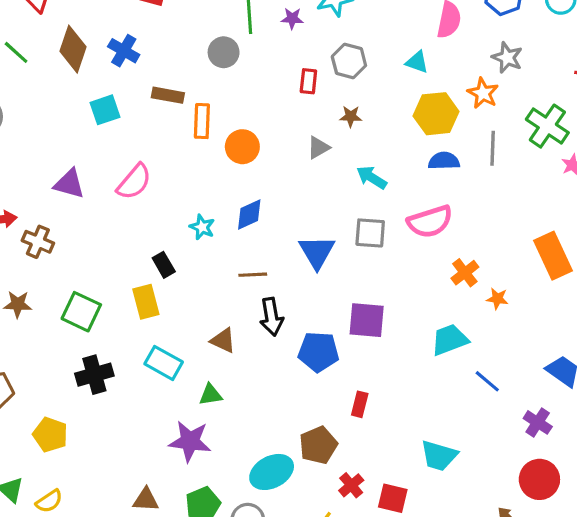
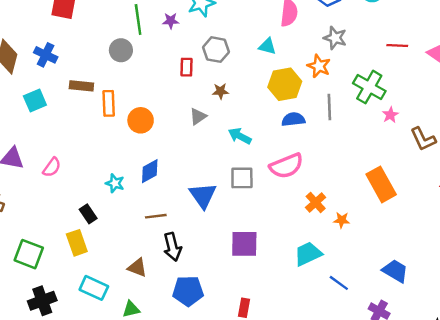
pink semicircle: (134, 182) -> (52, 167), moved, size x0.7
blue pentagon: (318, 352) -> (188, 291), moved

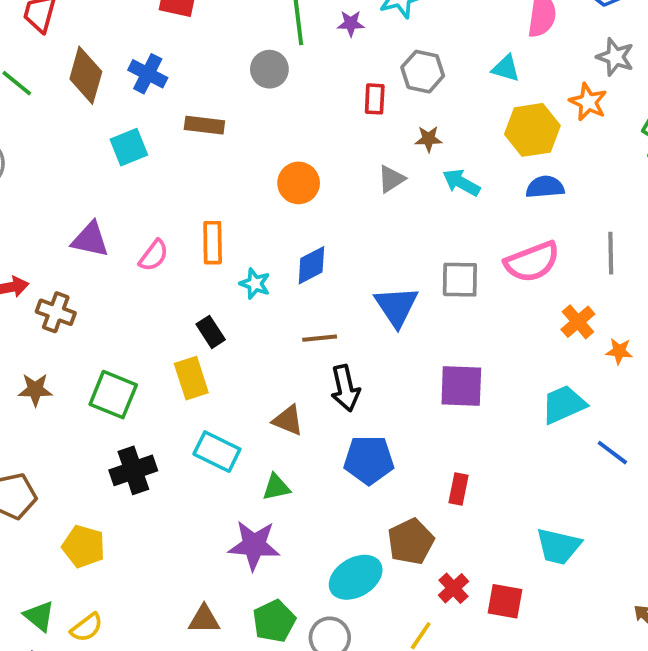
orange rectangle: (109, 103) -> (213, 243), moved
gray line: (329, 107) -> (611, 253), moved
cyan arrow: (240, 136) -> (461, 183), moved

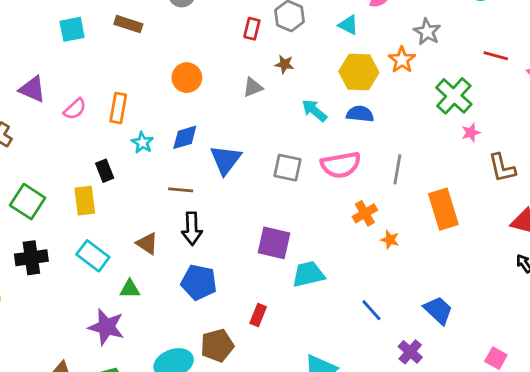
cyan arrow: (461, 183) -> (314, 111), moved
blue triangle: (396, 306) -> (226, 160), moved
cyan trapezoid: (564, 404) -> (308, 274), moved

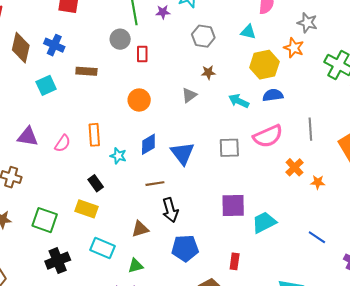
red rectangle: (252, 29) -> (142, 54), moved
yellow rectangle: (85, 201) -> (86, 209), turned -50
brown triangle: (147, 243) -> (140, 229), turned -36

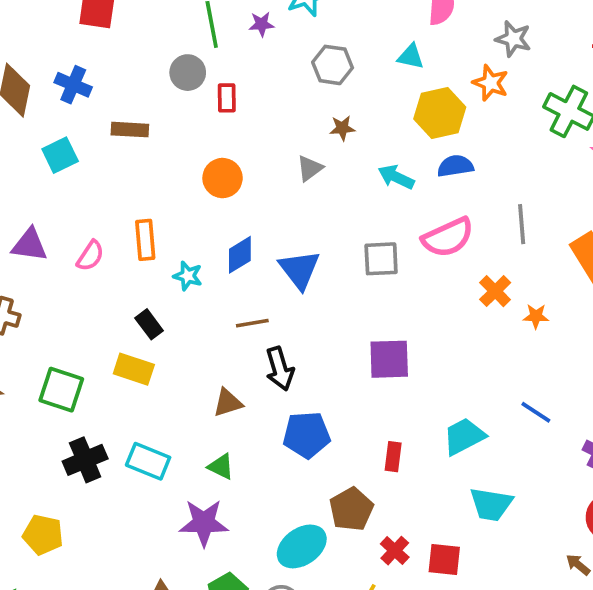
cyan trapezoid: (264, 222) -> (464, 436), moved
cyan rectangle: (102, 248) -> (148, 461), moved
green triangle: (136, 266) -> (221, 467), turned 42

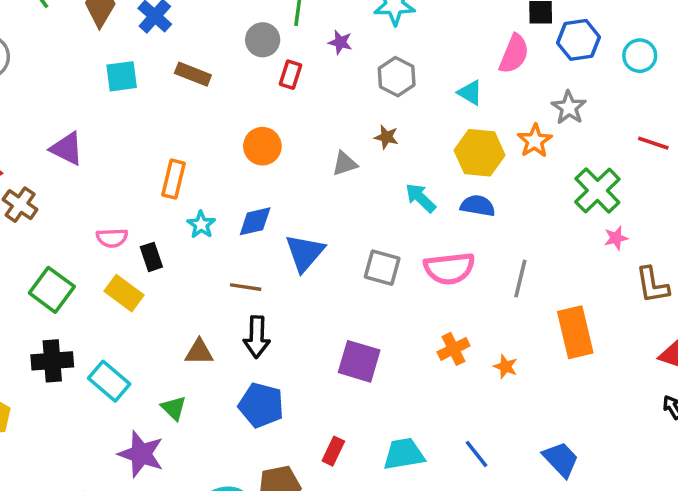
purple star: (262, 24) -> (340, 42), moved
pink semicircle: (90, 256) -> (112, 238), moved, turned 36
orange cross: (495, 291) -> (453, 349), moved

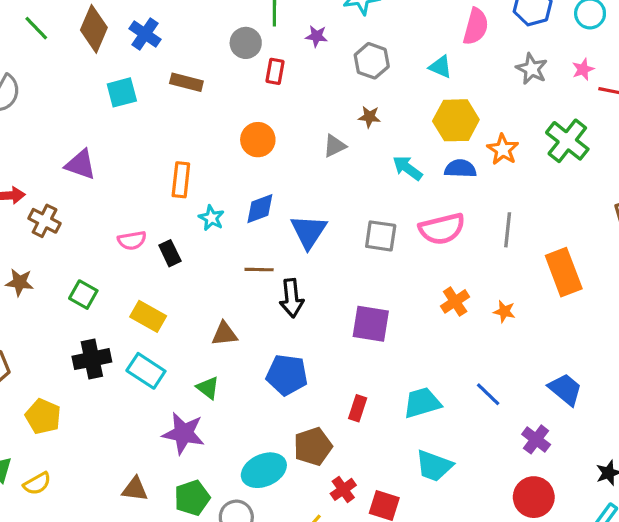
orange star: (535, 141) -> (503, 149), moved
pink star: (616, 238) -> (583, 69), moved
green square: (52, 290) -> (83, 295), size x0.7
yellow rectangle: (124, 293) -> (148, 316), moved
black arrow: (257, 337) -> (292, 298), moved

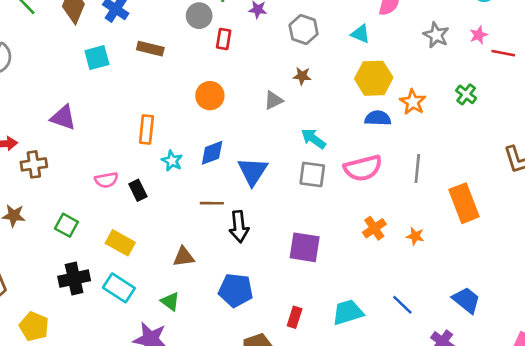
green cross: (567, 141) -> (466, 94), size x0.6
cyan arrow: (407, 168) -> (313, 139), moved
brown cross: (45, 221) -> (34, 164), turned -35

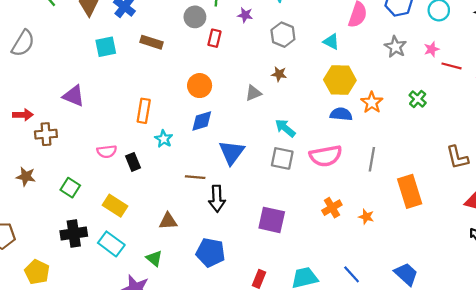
blue diamond: (212, 153) -> (202, 121), moved

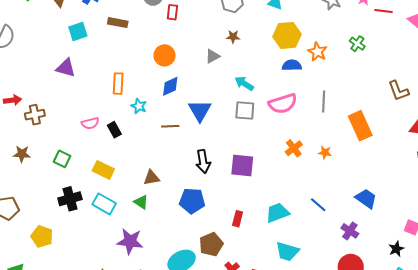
purple triangle: (74, 96) -> (66, 68), moved
brown line: (195, 177) -> (170, 126), moved
black arrow: (217, 199) -> (203, 162), moved
green triangle: (154, 258) -> (141, 202), moved

